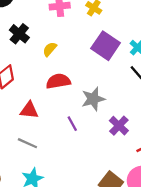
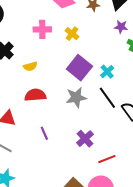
yellow semicircle: (50, 49) -> (30, 66), turned -152
gray star: (93, 99) -> (76, 97), moved

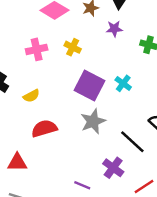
purple star: (121, 27) -> (114, 29), moved
black line: (107, 98) -> (132, 142), moved
purple line: (44, 133) -> (82, 185), moved, turned -32

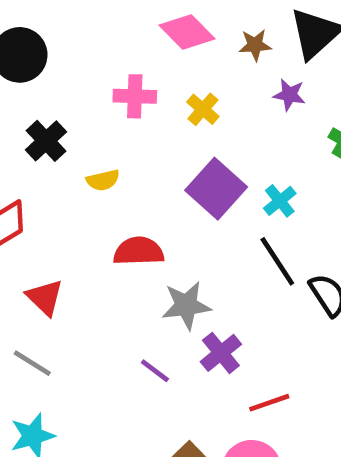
gray star: (93, 121) -> (186, 305), moved
red semicircle: (44, 128) -> (139, 251), moved
black line: (132, 142) -> (277, 261), moved
red triangle: (17, 162) -> (45, 297), turned 30

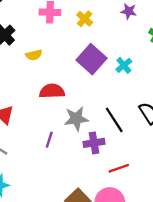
black line: (277, 261) -> (114, 120), moved
purple cross: (221, 353) -> (94, 143), turned 30
purple line: (155, 371) -> (49, 140), moved, turned 70

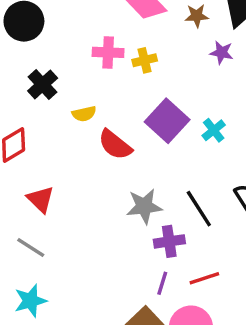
yellow cross: (85, 19) -> (145, 60), moved, turned 35
red semicircle: (52, 91) -> (115, 145), moved, turned -140
purple line: (49, 140) -> (162, 283), moved

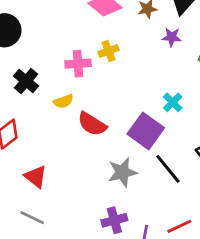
pink cross: (108, 52) -> (78, 64), moved
purple square: (167, 121) -> (146, 131), moved
purple cross: (169, 241) -> (114, 220), moved

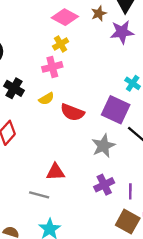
purple star: (172, 37) -> (122, 32), size x1.5
yellow cross: (108, 51) -> (61, 44), moved
red triangle: (36, 177) -> (55, 172), moved, turned -30

